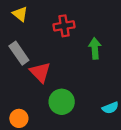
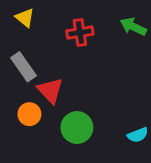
green arrow: (95, 48) -> (133, 27), moved, turned -60
orange circle: (19, 118) -> (29, 114), moved

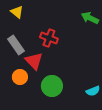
red cross: (80, 33) -> (49, 38), moved, turned 30

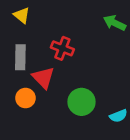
gray rectangle: (16, 45) -> (20, 57), turned 36
green circle: (52, 86) -> (82, 102), moved

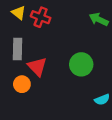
red cross: (62, 48) -> (41, 17), moved
green circle: (82, 102) -> (81, 64), moved

